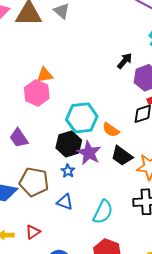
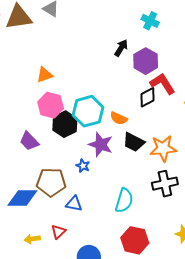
pink hexagon: (37, 93) -> (51, 105), moved
black hexagon: (69, 144) -> (65, 124), moved
blue triangle: (65, 202) -> (74, 204), moved

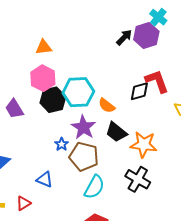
purple hexagon: (146, 61) -> (146, 36), moved
brown pentagon: (51, 182) -> (84, 156), moved
black cross: (165, 184) -> (138, 179), turned 30

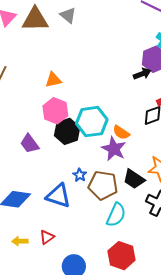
black arrow: (124, 37) -> (142, 74), moved, turned 30
purple star: (83, 127) -> (114, 149), moved
black trapezoid: (116, 132) -> (134, 179), moved
blue triangle: (45, 179) -> (58, 196), moved, size x1.5

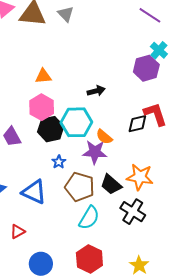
black arrow: (142, 74) -> (96, 91), moved
purple star: (114, 149) -> (95, 152), turned -30
blue star: (80, 175) -> (59, 162), moved

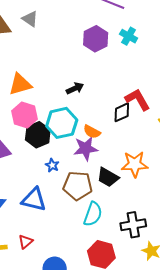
purple hexagon: (146, 68) -> (96, 39), moved
orange triangle: (43, 76) -> (20, 84), size x1.4
black cross: (133, 212) -> (133, 225), moved, turned -30

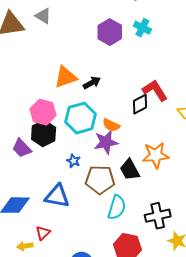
orange triangle: (20, 84) -> (66, 77), moved
black hexagon: (38, 135) -> (44, 133), moved
black trapezoid: (108, 177) -> (130, 170), turned 35
red triangle: (25, 242) -> (43, 233), moved

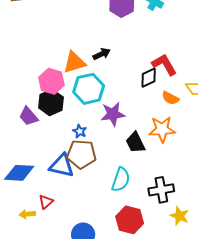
orange triangle: (66, 77) -> (74, 62), moved
orange semicircle: (111, 125) -> (170, 98), moved
brown pentagon: (100, 180) -> (81, 154), moved

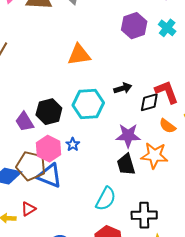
black arrow: (102, 54) -> (123, 88), moved
orange triangle: (74, 62) -> (79, 55), moved
pink hexagon: (51, 81) -> (49, 149), moved
purple star: (113, 114) -> (128, 136), moved
brown pentagon: (81, 154) -> (31, 166), moved

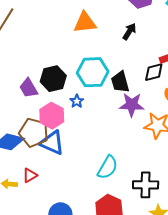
black arrow: (123, 88) -> (129, 31), moved, turned -42
blue star: (73, 144) -> (77, 101), moved
black trapezoid: (126, 164) -> (120, 82), moved

